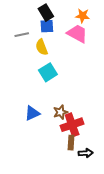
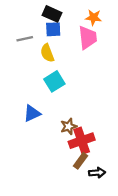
black rectangle: (46, 13) -> (52, 14), turned -35
pink trapezoid: (77, 34) -> (88, 38), turned 55
blue triangle: (32, 113) -> (32, 113), moved
brown rectangle: (71, 143) -> (80, 161), turned 32

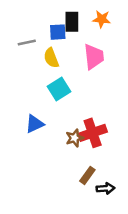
black rectangle: (52, 14) -> (72, 22), moved, turned 66
pink trapezoid: (88, 38) -> (94, 57), moved
red cross: (82, 141) -> (93, 133), moved

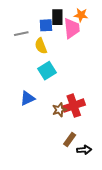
pink trapezoid: (94, 57) -> (72, 28), moved

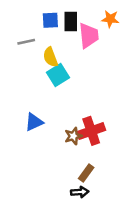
orange star: (81, 15) -> (110, 19), moved
blue square: (46, 25) -> (50, 20), moved
cyan square: (47, 71) -> (58, 75), moved
black arrow: (84, 150) -> (80, 192), moved

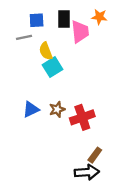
blue square: (50, 20) -> (37, 20), moved
brown star: (73, 136) -> (57, 109), moved
brown rectangle: (86, 173) -> (95, 155), moved
black arrow: (80, 192) -> (87, 172), moved, size x1.5

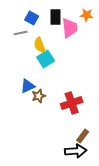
blue square: (37, 20) -> (32, 18), turned 32
blue triangle: (31, 109) -> (28, 86), moved
brown star: (57, 109) -> (39, 96), moved

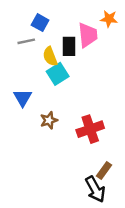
black rectangle: (56, 17) -> (69, 46), moved
blue triangle: (28, 86) -> (23, 98), moved, turned -35
black arrow: (76, 151) -> (95, 189), turned 65

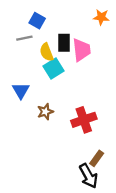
pink trapezoid: (88, 35) -> (81, 50), moved

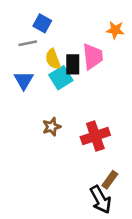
orange star: (101, 17) -> (115, 30), moved
black rectangle: (64, 43) -> (73, 64), moved
blue triangle: (21, 91) -> (24, 80), moved

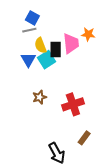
orange star: (115, 30) -> (88, 34), moved
gray line: (28, 43) -> (29, 30), moved
blue triangle: (24, 80) -> (28, 60), moved
black arrow: (101, 200) -> (57, 153), moved

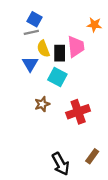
orange star: (88, 34) -> (94, 25), moved
cyan square: (47, 60) -> (57, 77), moved, turned -30
brown rectangle: (84, 138) -> (92, 156), moved

